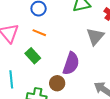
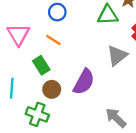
brown circle: (57, 83) -> (52, 89), moved

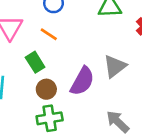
gray triangle: (117, 56) -> (115, 66), moved
green cross: (37, 114) -> (50, 118), moved, turned -30

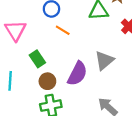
orange line: (49, 34) -> (63, 30), moved

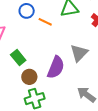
orange line: (63, 30) -> (45, 22), moved

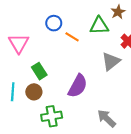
gray triangle: (79, 53) -> (111, 61), moved
brown circle: (29, 77) -> (34, 92), moved

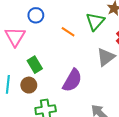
blue circle: (54, 23) -> (36, 15), moved
green triangle: (99, 26) -> (95, 21), turned -48

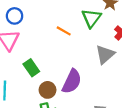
blue circle: (36, 15) -> (15, 16), moved
brown circle: (29, 85) -> (48, 90), moved

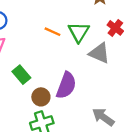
green triangle: (91, 18) -> (79, 32), moved
gray triangle: (105, 55) -> (99, 53), turned -50

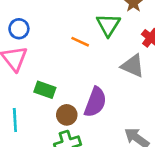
green triangle: (79, 32) -> (108, 25), moved
green rectangle: (21, 75) -> (45, 90), turned -30

